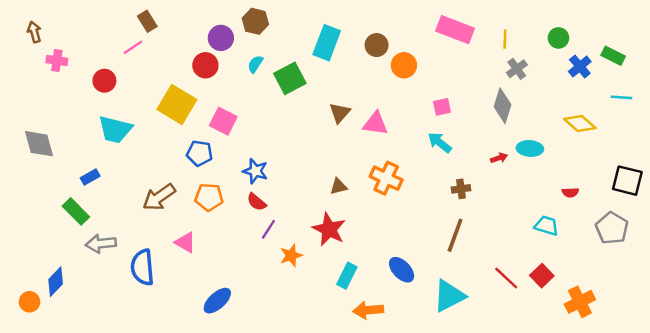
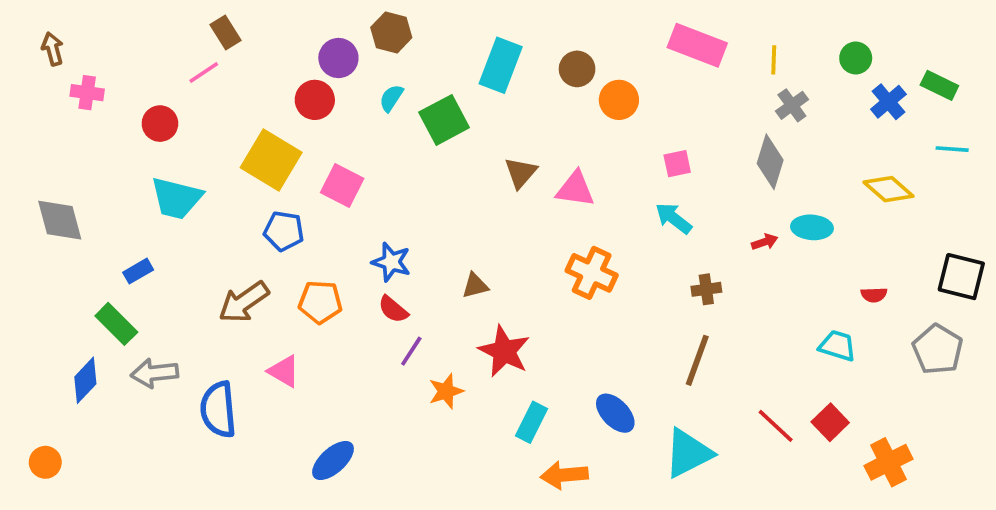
blue pentagon: (199, 153) -> (284, 231), moved
brown triangle: (339, 187) -> (475, 286), moved
blue diamond: (56, 282) -> (85, 380), moved

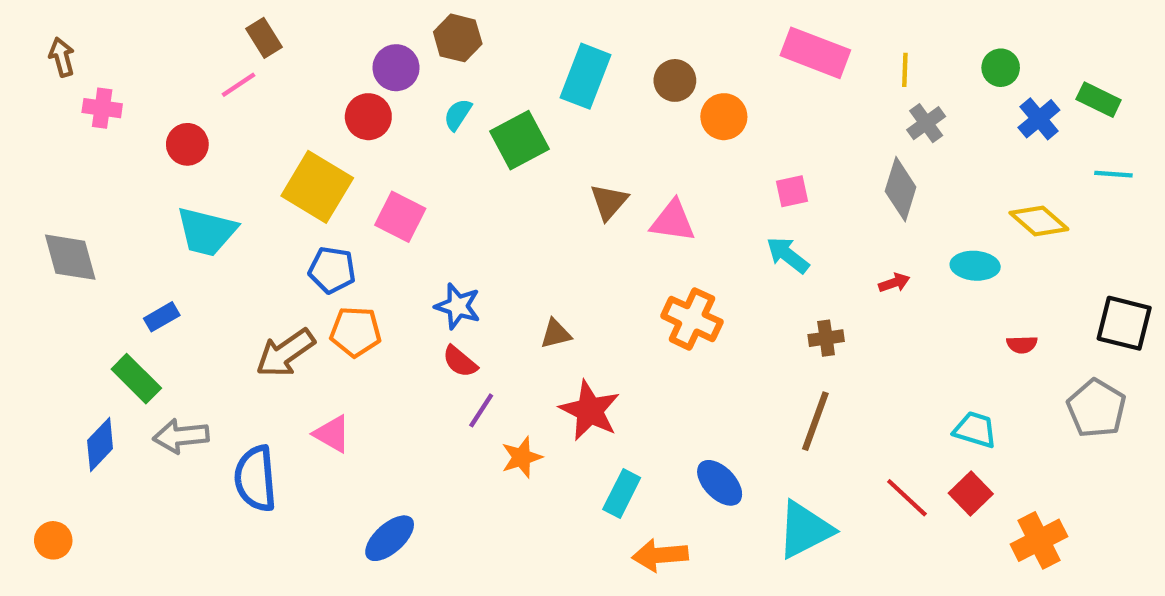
cyan ellipse: (812, 227) -> (975, 266), moved
orange pentagon: (320, 302) -> (356, 332), moved
cyan trapezoid: (837, 346) -> (975, 430), moved

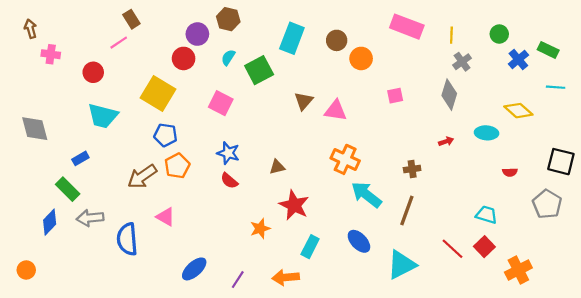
pink square: (400, 217) -> (221, 103), moved
cyan arrow: (788, 255) -> (366, 195), moved, size x1.4
orange pentagon: (356, 332) -> (177, 166), turned -30
purple line: (481, 410) -> (238, 280), moved
orange arrow: (660, 555) -> (286, 277), moved

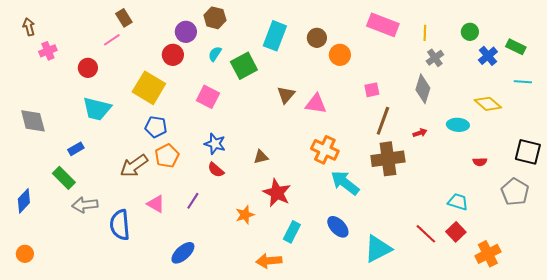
pink cross: (51, 54) -> (48, 51), turned -30
brown cross: (412, 169) -> (388, 159), size x2.0
brown line: (407, 210) -> (383, 121), moved
blue diamond: (50, 222) -> (24, 201), moved
purple line: (238, 280) -> (193, 201), moved

